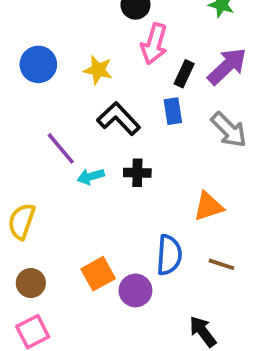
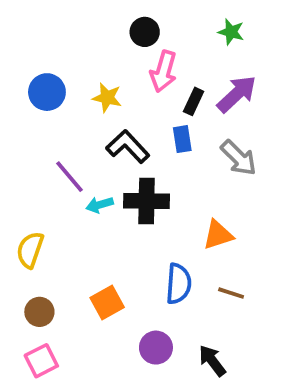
black cross: (137, 173) -> (147, 201), size x1.6
purple circle: (135, 290) -> (156, 348), moved

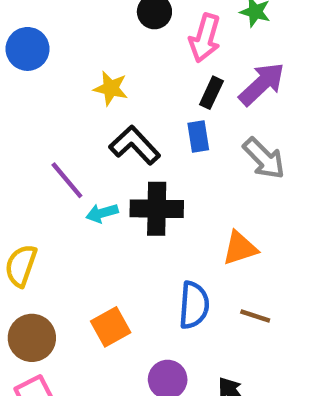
pink arrow: (163, 71) -> (205, 38), moved
blue circle: (47, 92) -> (28, 49), moved
brown circle: (39, 312) -> (32, 338), size x1.4

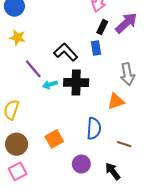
yellow star: (111, 88) -> (18, 38), moved
gray arrow: (264, 158) -> (127, 74), moved, turned 35
brown line: (255, 316) -> (124, 144), moved

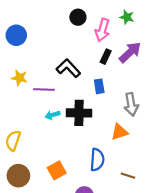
yellow star: (18, 38) -> (19, 78), moved
blue rectangle: (96, 48) -> (99, 86), moved
black L-shape: (66, 52) -> (68, 68), moved
purple line: (33, 69) -> (44, 89), moved, turned -48

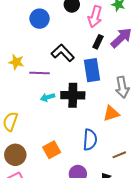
blue circle: (16, 35) -> (40, 19), moved
blue rectangle: (99, 86) -> (92, 70), size x1.6
brown line: (128, 176) -> (119, 155), turned -40

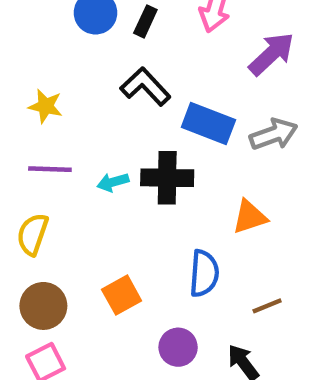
black rectangle: (98, 42) -> (145, 21), moved
blue rectangle: (92, 70) -> (208, 123), turned -60
purple line: (40, 73) -> (50, 169), moved
gray arrow: (122, 87) -> (274, 134), moved, turned -100

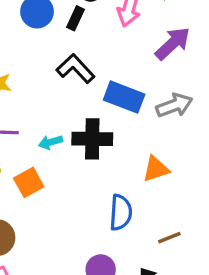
orange square: (122, 295) -> (29, 182), moved

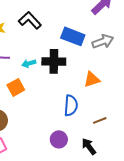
black L-shape: (76, 69) -> (30, 20), moved

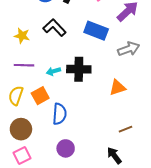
blue rectangle: (73, 36) -> (96, 31), moved
blue semicircle: (71, 105) -> (60, 114), moved
purple circle: (59, 139) -> (66, 148), moved

